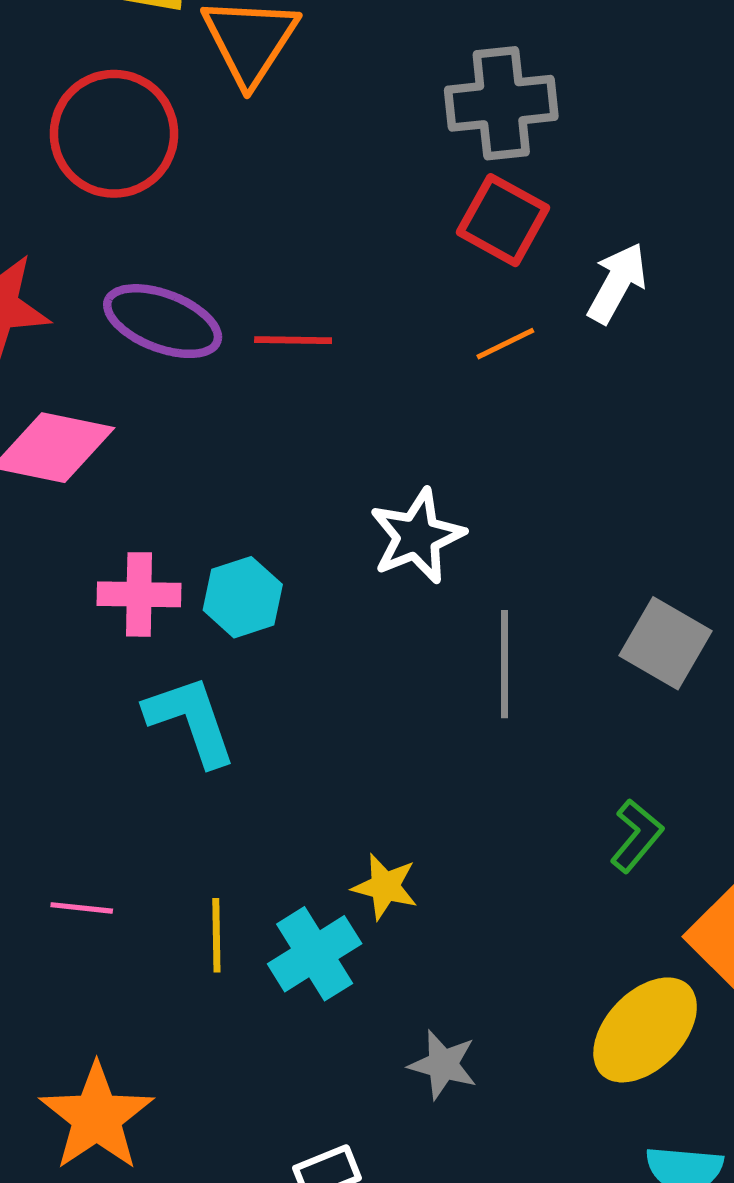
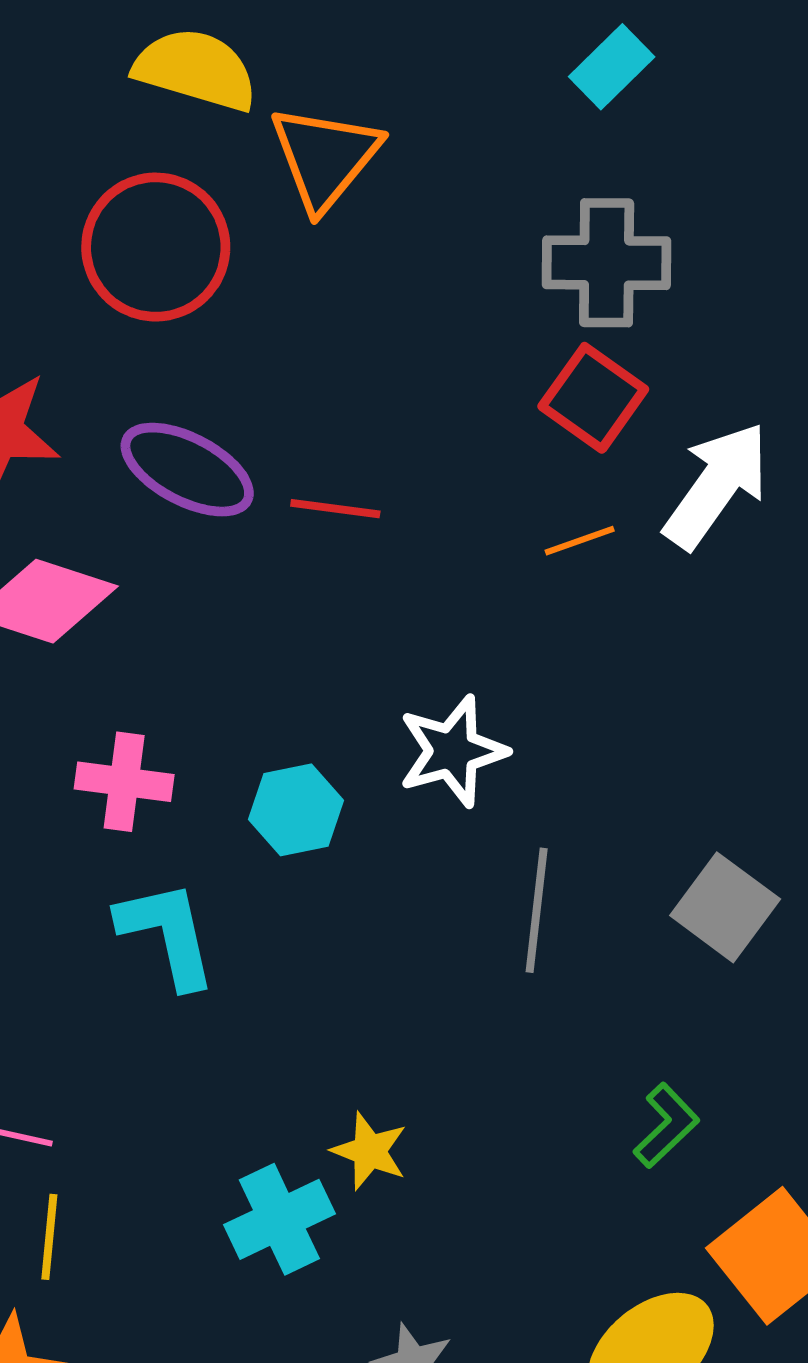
white arrow: (617, 283) -> (716, 485), size x1.4
cyan hexagon: (243, 597) -> (296, 810), moved
yellow line: (216, 935) -> (49, 1237), moved

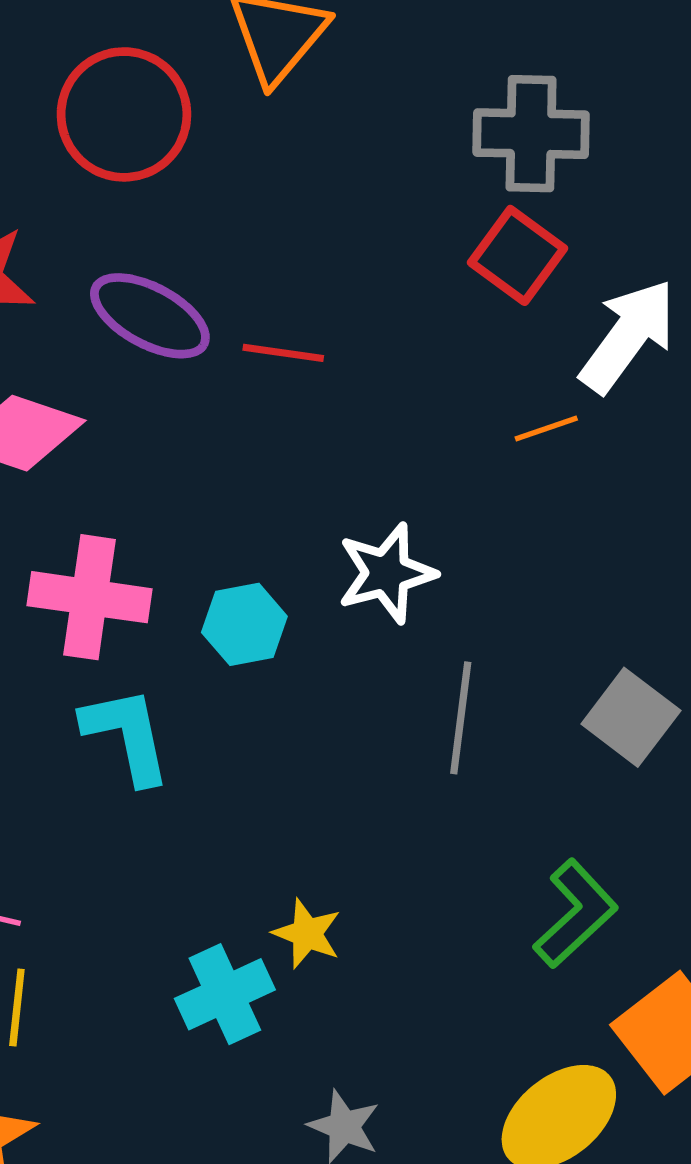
orange line: (580, 541) -> (546, 429), moved
pink cross: (124, 782) -> (89, 597), size x1.4
green L-shape: (666, 1126) -> (576, 914), size x1.4

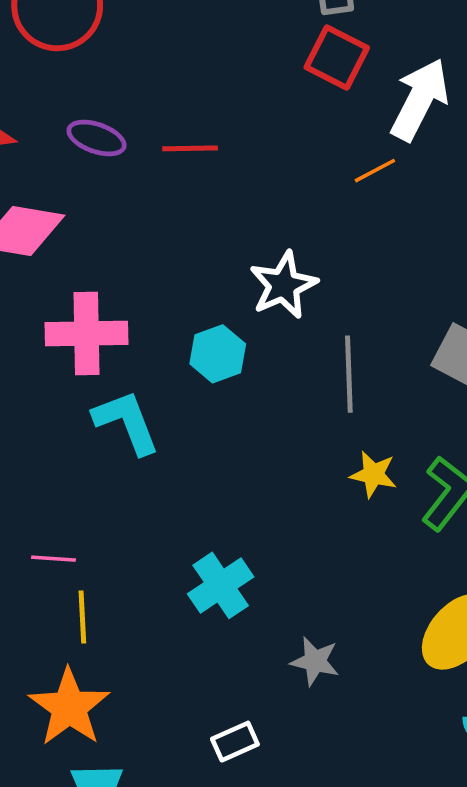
purple ellipse: (150, 316) -> (96, 138), size x0.7
cyan hexagon: (244, 624) -> (218, 354), moved
yellow star: (307, 934) -> (373, 474), moved

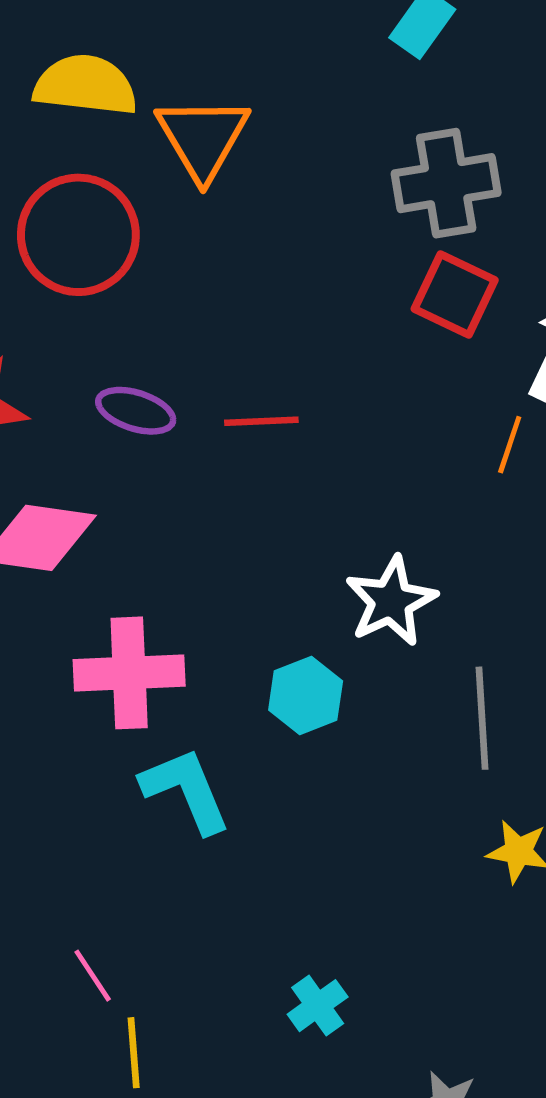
orange line: (375, 171) -> (510, 445), turned -42
pink line: (53, 559) -> (93, 976), turned 54
cyan cross: (221, 585) -> (318, 1006), size x0.7

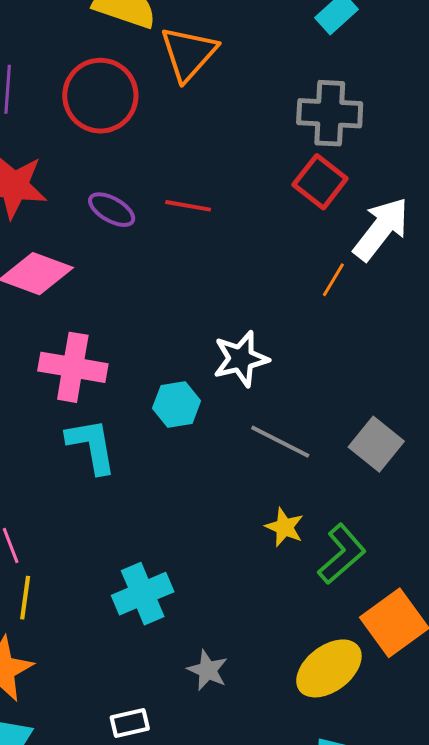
red line: (261, 421) -> (188, 206), moved
gray line: (482, 718) -> (280, 442), turned -72
cyan cross: (318, 1006) -> (143, 594), size x1.6

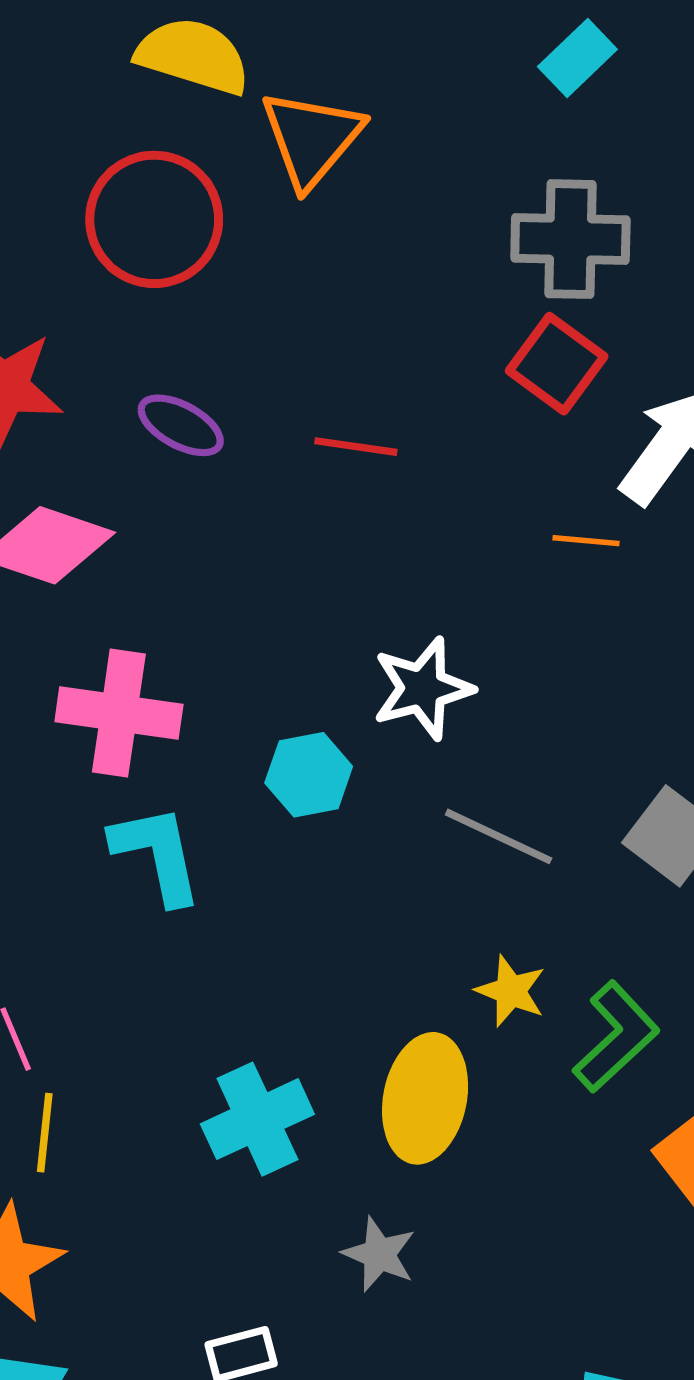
red line: (188, 206) -> (356, 447), moved
orange line: (333, 280) -> (586, 541), turned 66
yellow ellipse: (329, 668) -> (425, 1098), moved, turned -40

